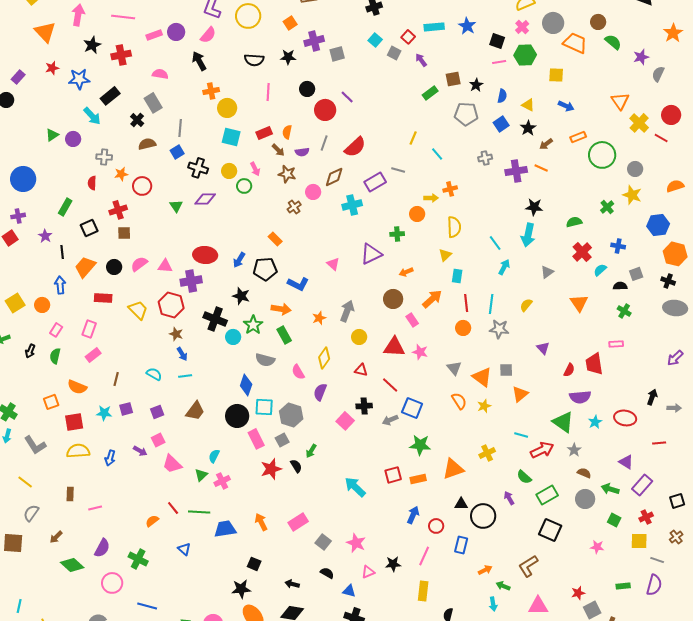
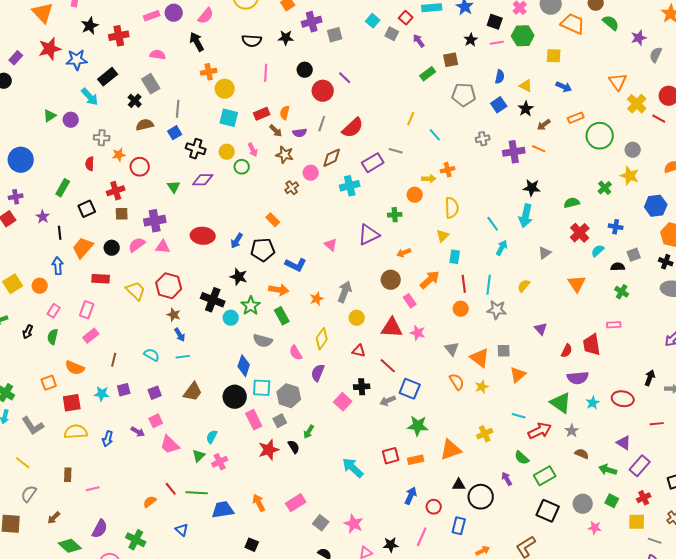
red star: (52, 68) -> (50, 49), size x1.6
black star: (476, 85) -> (471, 40), moved
purple cross: (191, 281) -> (155, 221), moved
gray circle: (585, 499) -> (583, 504), moved

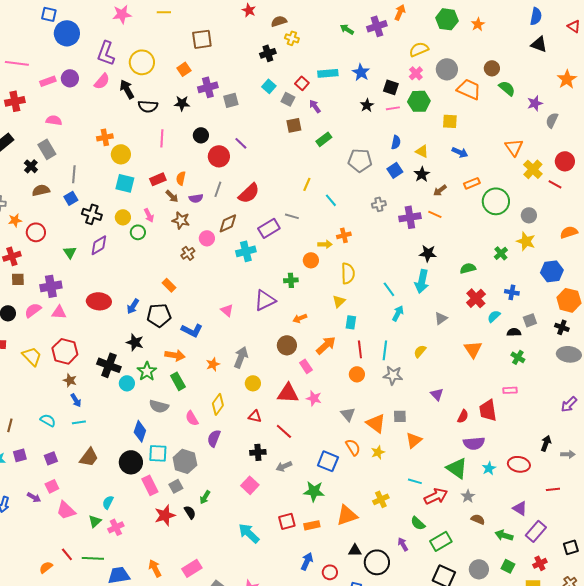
black arrow: (197, 42) -> (127, 89), moved
brown square: (451, 60) -> (294, 125), moved
purple diamond: (203, 180) -> (99, 245), turned -30
blue square: (410, 389) -> (328, 461), moved
pink square: (343, 402) -> (250, 485), moved

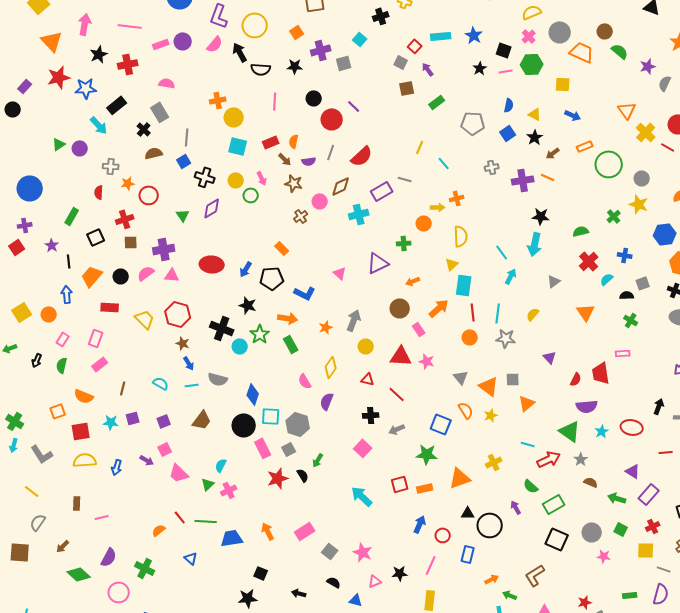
cyan square: (269, 86) -> (360, 39), moved
cyan rectangle: (351, 322) -> (464, 285), size x1.5
gray semicircle: (159, 406) -> (218, 379), moved

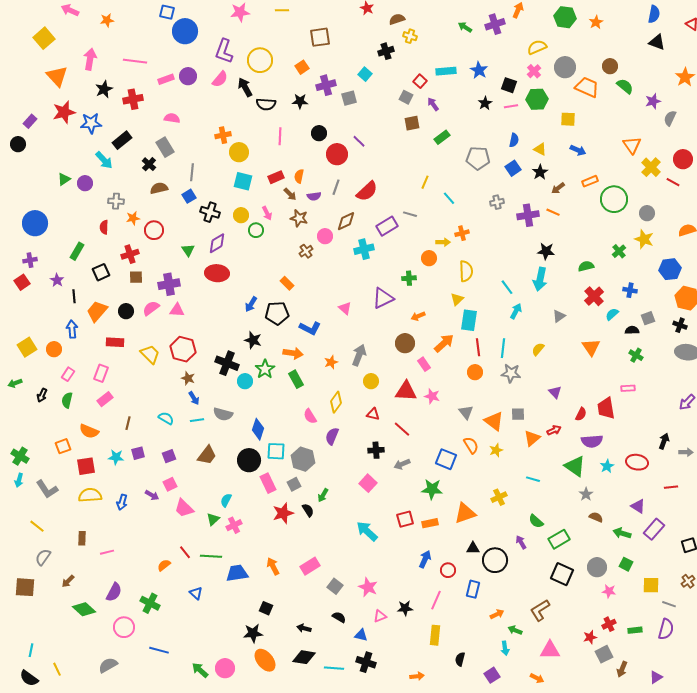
red ellipse: (212, 264) -> (217, 273), moved
red arrow: (549, 459) -> (554, 430), moved, size x0.6
red cross: (653, 526) -> (609, 624), moved

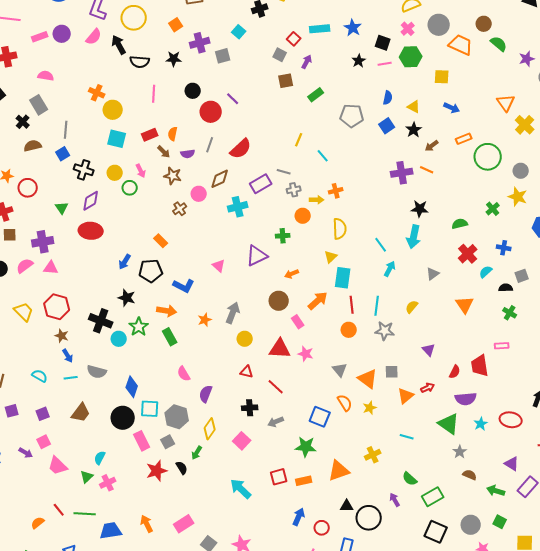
purple arrow: (433, 104) -> (307, 62), turned 64
orange cross: (223, 135) -> (97, 93), turned 35
gray cross: (497, 202) -> (294, 190), moved
yellow diamond: (336, 402) -> (210, 429), moved

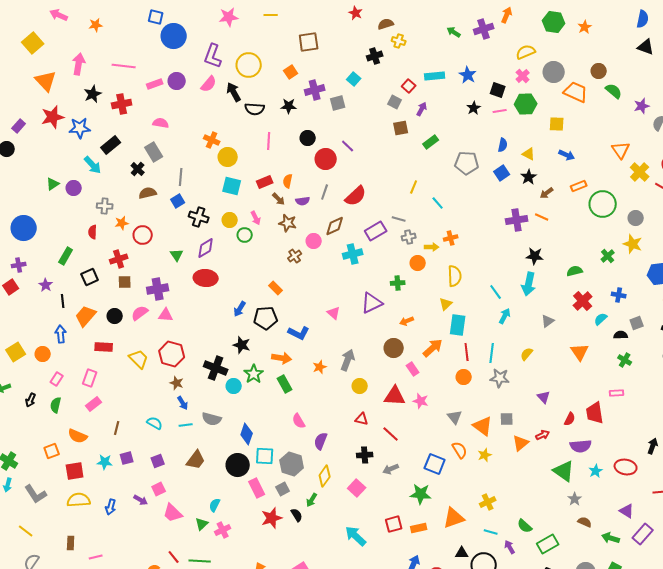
cyan line: (407, 437) -> (491, 532), moved

